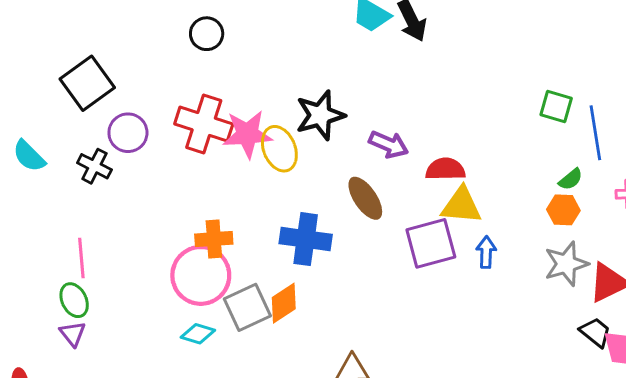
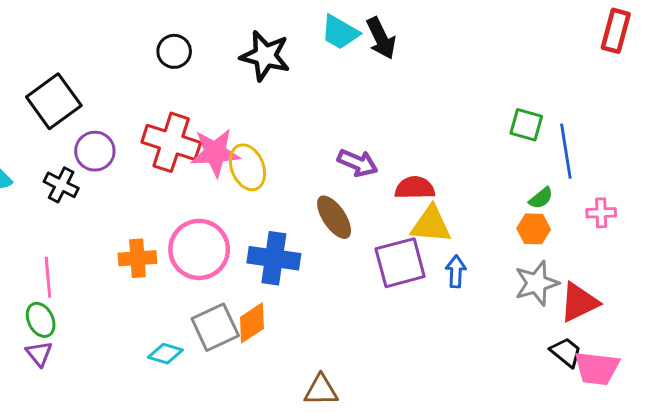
black star: (320, 115) -> (265, 56), moved, turned 30
orange cross: (214, 239) -> (137, 258), moved
pink circle: (201, 275) -> (199, 249), moved

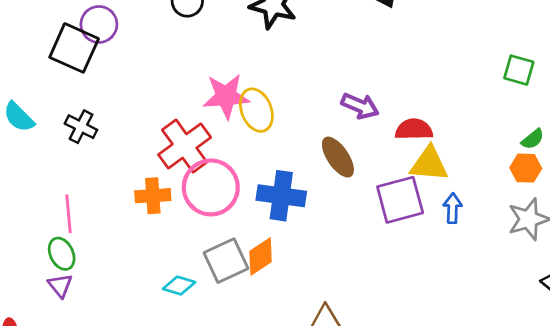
black square: (54, 101) -> (74, 48), turned -30
red cross: (171, 142) -> (185, 146), moved, turned 36
purple circle: (95, 151) -> (99, 24), moved

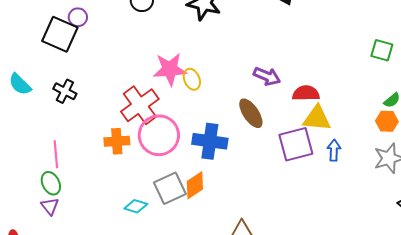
purple circle: (99, 24) -> (78, 17), size x0.7
yellow ellipse: (256, 110) -> (192, 79), size x0.7

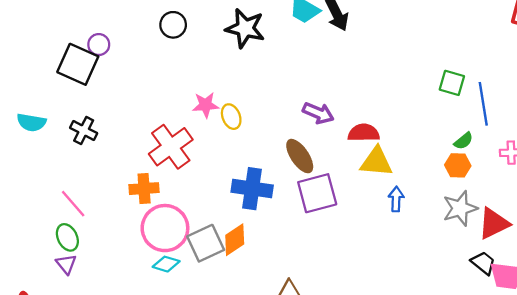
pink star: (170, 69) -> (206, 105), size x0.7
cyan semicircle: (20, 84) -> (31, 122), turned -35
pink circle: (159, 135) -> (165, 228), moved
purple square: (296, 144) -> (317, 193), moved
pink line: (56, 154) -> (73, 204), turned -36

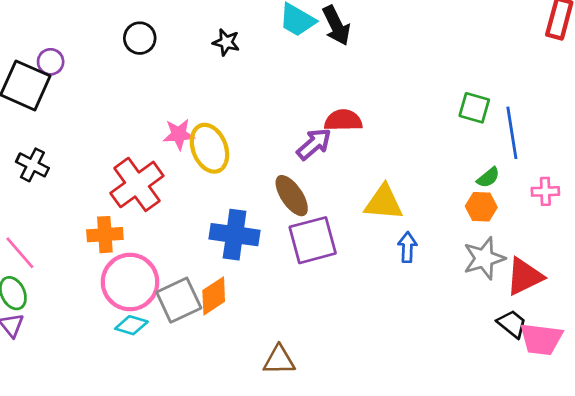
black star: (245, 28) -> (226, 42), size x0.6
purple arrow: (318, 113) -> (314, 144), turned -64
yellow ellipse: (231, 117) -> (209, 148), size x1.6
red semicircle: (364, 133) -> (343, 120), moved

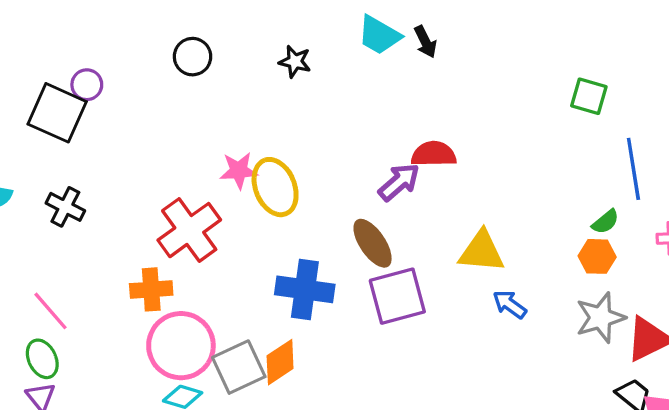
black arrow: (336, 26) -> (425, 42), size x0.7
green square: (474, 108) -> (589, 96), moved
blue arrow: (407, 247) -> (510, 304), turned -56

